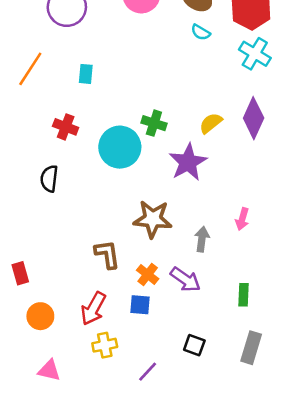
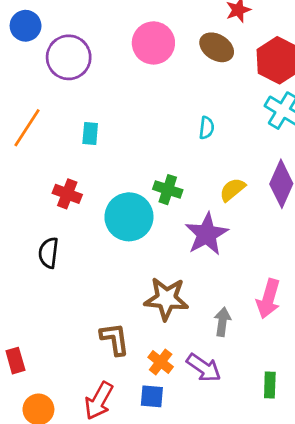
cyan semicircle: (201, 32) -> (207, 128), moved, turned -114
pink arrow: (242, 219) -> (268, 299), size x1.5

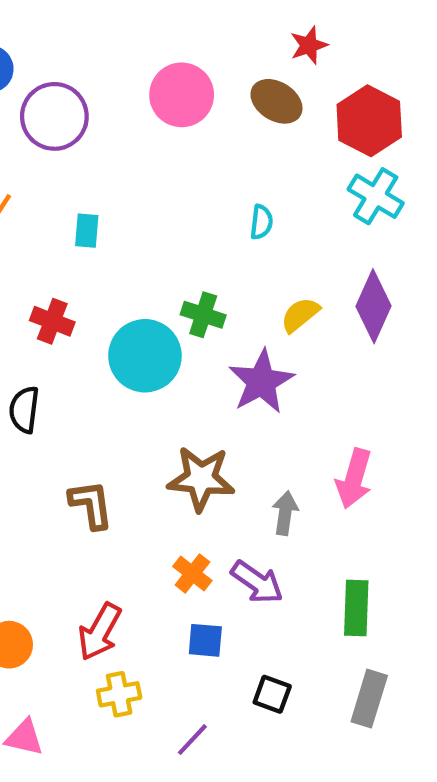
brown L-shape: (115, 339) -> (91, 505), moved
green rectangle: (270, 385) -> (356, 608), size x1.4
blue square: (152, 396) -> (205, 640), moved

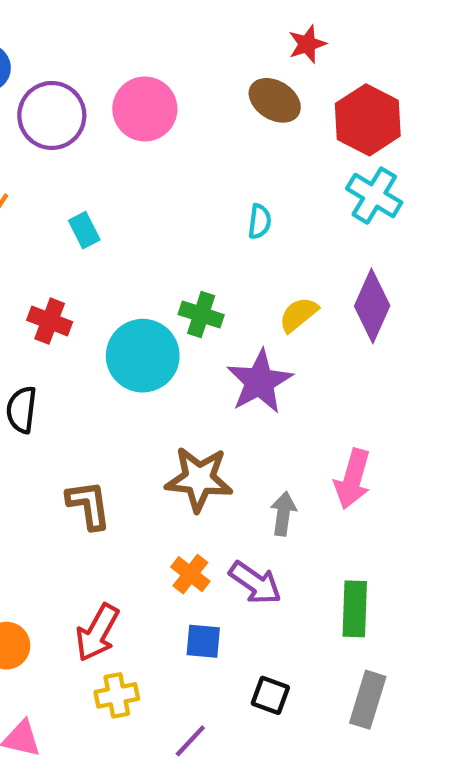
pink circle: (182, 95) -> (145, 109), moved
cyan rectangle: (87, 231) -> (84, 230), turned -32

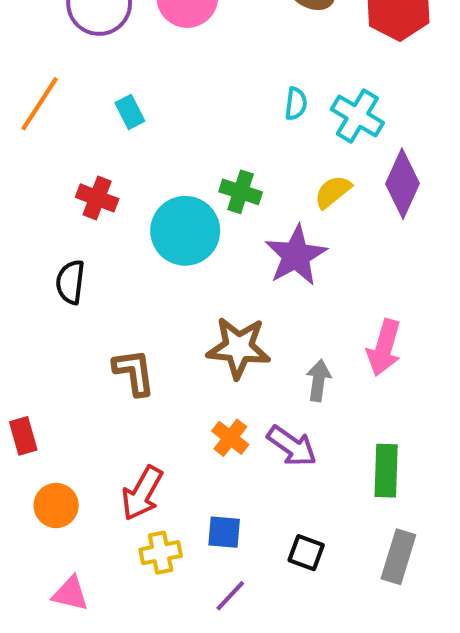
cyan cross: (374, 196) -> (357, 116), moved
blue square: (203, 641) -> (224, 532), moved

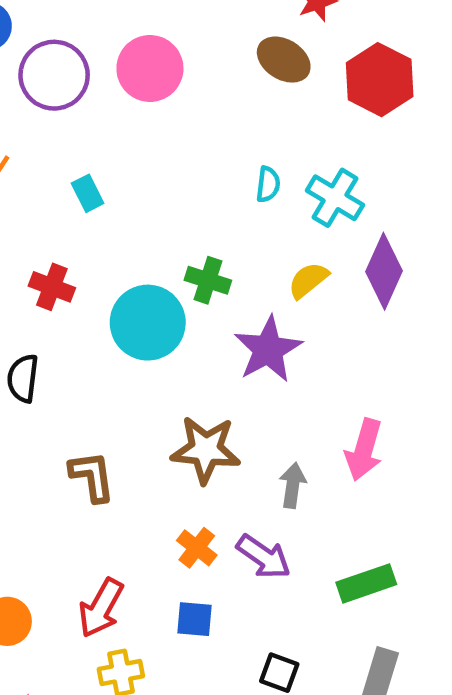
green rectangle: (386, 471) -> (366, 583), turned 69
blue square: (224, 532) -> (195, 619), moved

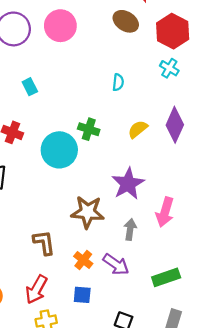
cyan cross: (335, 198) -> (169, 68), moved, size x0.7
purple star: (268, 349) -> (128, 184), moved
brown L-shape: (92, 476) -> (44, 243), moved

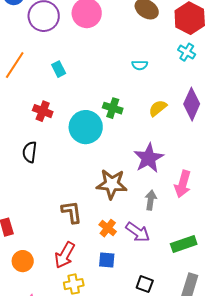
cyan semicircle: (118, 82) -> (140, 65), turned 84

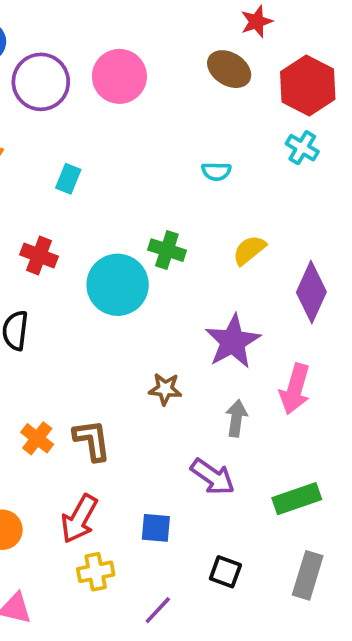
cyan rectangle: (59, 69) -> (68, 179), turned 49
purple diamond: (192, 104) -> (311, 292), moved
brown star: (112, 184) -> (165, 389), size x0.6
orange cross: (108, 228) -> (37, 438), moved

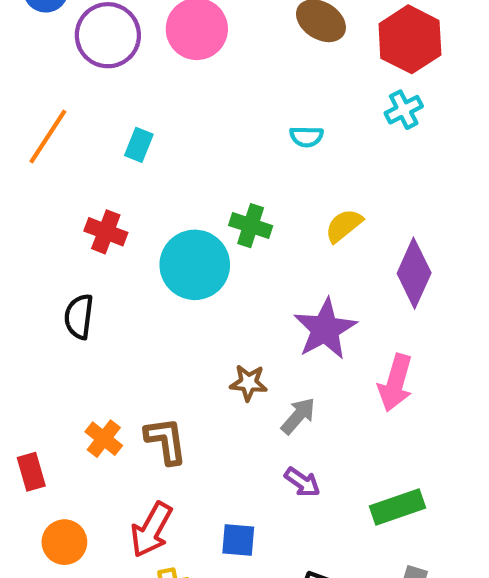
cyan cross: (302, 148) -> (404, 110), turned 32
gray arrow: (236, 418) -> (298, 416), moved, turned 33
purple arrow: (213, 477) -> (302, 482), size x0.7

